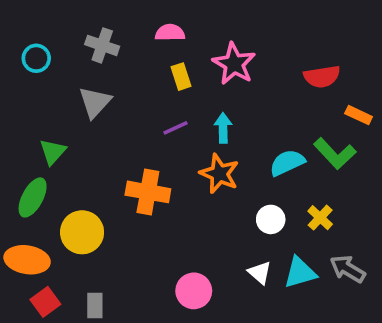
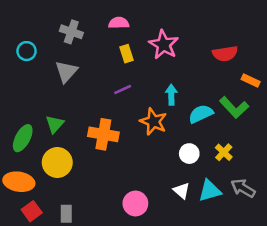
cyan circle: (36, 58) -> (27, 51), moved
cyan arrow: (223, 128) -> (171, 95), moved
green triangle: (53, 152) -> (55, 124), moved

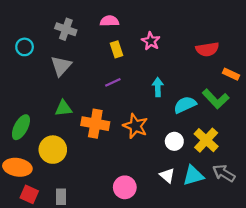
pink star: (164, 45) -> (151, 41), size x0.7
orange star: (153, 122) -> (135, 126), moved
green triangle: (55, 124) -> (63, 108), moved, turned 42
yellow cross: (224, 152) -> (206, 140), size x1.5
red square: (32, 211) -> (29, 194), turned -30

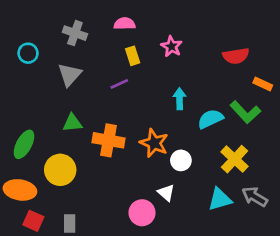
purple line: (113, 82) -> (119, 84), moved
white circle: (174, 141) -> (181, 160), moved
white triangle: (167, 176) -> (166, 193), moved

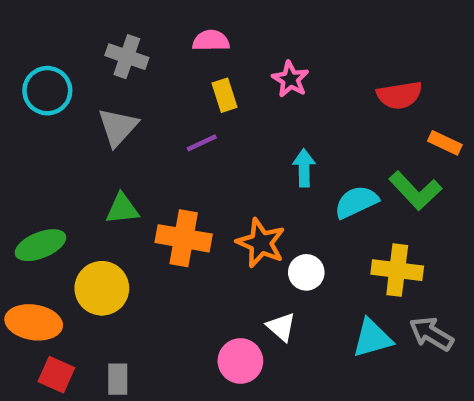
cyan circle: (28, 53) -> (47, 91), size x1.4
green ellipse: (24, 144) -> (40, 245), turned 40
yellow cross: (235, 159) -> (397, 270), turned -36

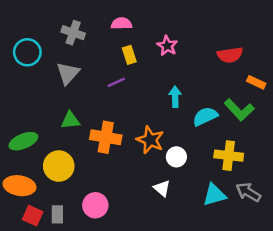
pink circle: (240, 361) -> (95, 205), moved
gray rectangle: (118, 379) -> (57, 214), moved

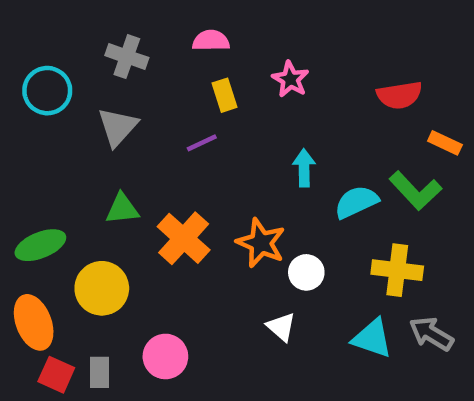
orange cross: (106, 137) -> (184, 238), turned 32
orange ellipse: (19, 186) -> (34, 322), turned 60
cyan triangle: (214, 195) -> (372, 338), turned 35

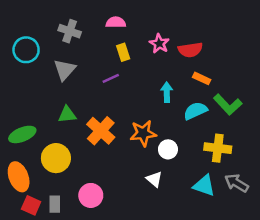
red semicircle: (399, 95) -> (190, 50), moved
orange rectangle: (445, 143) -> (202, 78), moved
orange star: (261, 243) -> (143, 133), turned -30

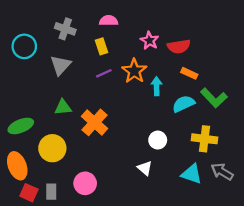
yellow rectangle: (123, 52) -> (102, 46), moved
orange star: (143, 133) -> (134, 71), moved, turned -30

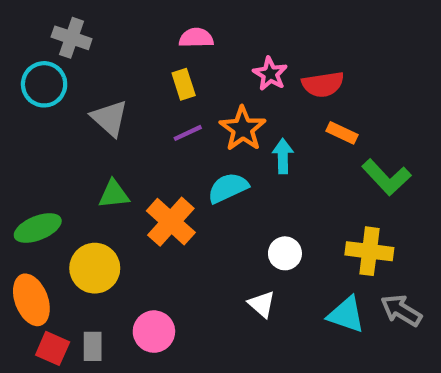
gray cross: (65, 29) -> (72, 38), moved
gray triangle: (61, 65) -> (110, 118), turned -30
cyan semicircle: (183, 104) -> (228, 188), moved

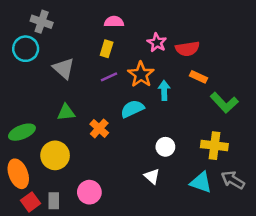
yellow rectangle: (184, 84) -> (107, 49), turned 35
orange cross: (171, 222) -> (99, 128), size x0.7
red square: (53, 348) -> (31, 202), turned 30

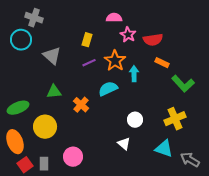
pink semicircle: (114, 22) -> (114, 18), moved
yellow cross: (214, 146) -> (175, 119), turned -30
gray arrow: (233, 180) -> (190, 160), moved

